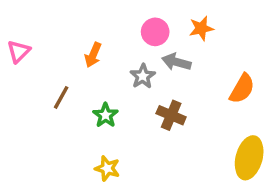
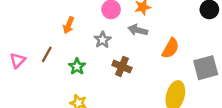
pink triangle: (19, 51) -> (18, 60), moved
gray arrow: (176, 62) -> (138, 30), moved

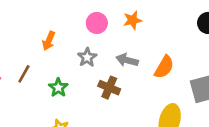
gray arrow: (138, 30) -> (127, 60), moved

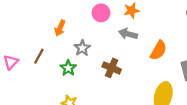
gray star: (87, 57) -> (82, 48), moved
gray arrow: (127, 60) -> (128, 34), moved

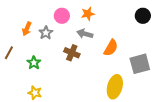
gray star: (82, 48) -> (46, 33), moved
brown cross: (112, 68) -> (72, 53), moved

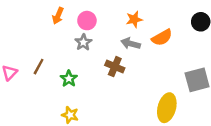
pink circle: (62, 16) -> (87, 21), moved
orange arrow: (27, 29) -> (58, 16), moved
orange semicircle: (111, 48) -> (162, 38), moved, turned 30

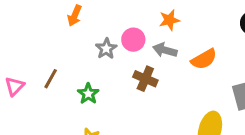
pink circle: (87, 21) -> (133, 40), moved
orange semicircle: (162, 38) -> (204, 59), moved

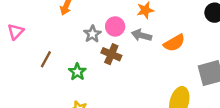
brown cross: (145, 79) -> (111, 54), moved
pink triangle: (15, 86) -> (16, 32), moved

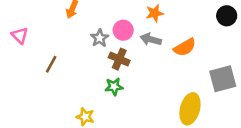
pink triangle: (16, 32) -> (20, 35), turned -30
green star: (77, 72) -> (114, 87), moved, turned 30

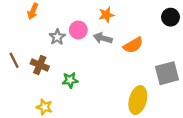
brown cross: (119, 59) -> (40, 65), moved
brown line: (51, 64) -> (14, 60), turned -56

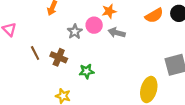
orange star: (106, 15) -> (109, 11), moved
orange semicircle: (133, 45) -> (154, 15), moved

